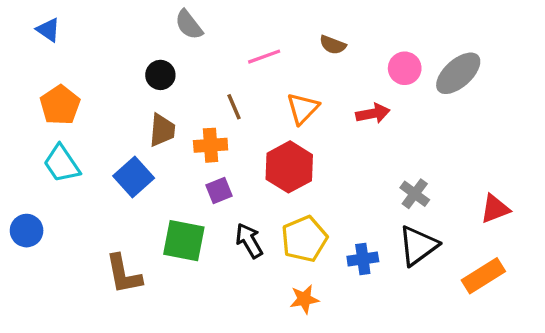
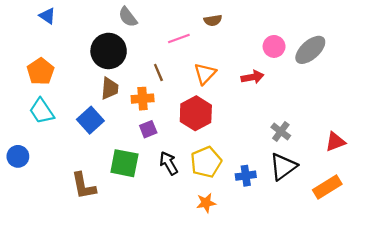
blue triangle: (48, 30) -> (47, 16), moved
brown semicircle: (333, 45) -> (213, 20), moved, turned -30
black circle: (160, 75) -> (109, 51), size x1.8

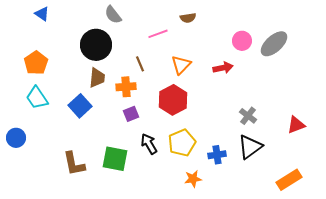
green square: (124, 163) -> (115, 159), moved
orange rectangle: (327, 187) -> (289, 180), moved
orange star: (206, 203) -> (193, 179), moved

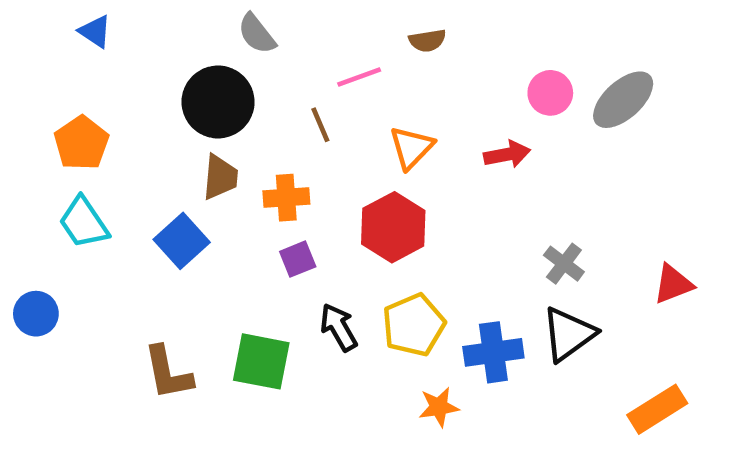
brown line: (140, 64) -> (320, 125), moved
blue cross: (217, 155) -> (493, 352), size x1.4

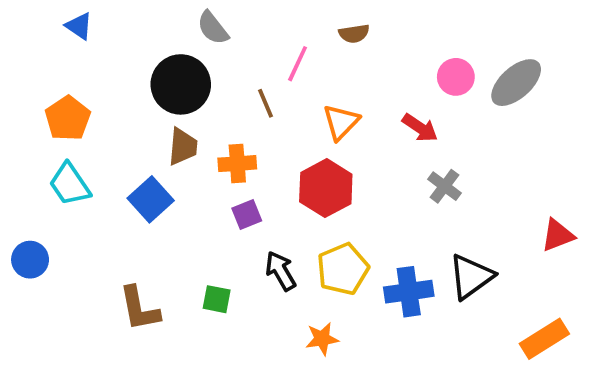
pink line: (359, 77) -> (298, 64), turned -45
red arrow: (507, 154) -> (420, 128), turned 45
gray cross: (564, 264) -> (445, 186), moved
green square: (261, 361) -> (217, 299), size x0.6
orange star: (439, 407) -> (322, 339), moved

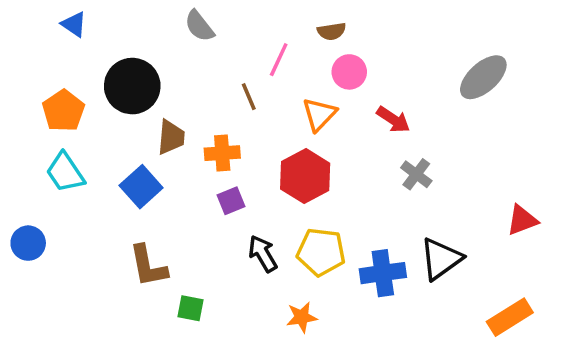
pink circle: (456, 77) -> (349, 72), moved
black circle: (181, 84) -> (132, 86), moved
yellow pentagon: (343, 269) -> (321, 252), turned 30
green square: (217, 299) -> (190, 308), moved
brown L-shape: (139, 309) -> (148, 266), moved

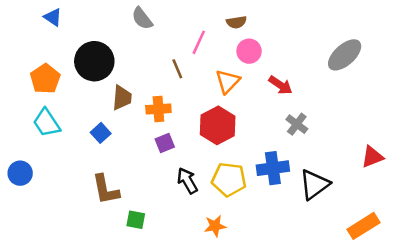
blue square: (141, 187) -> (101, 133), size x0.7
blue cross: (383, 273) -> (273, 168), moved

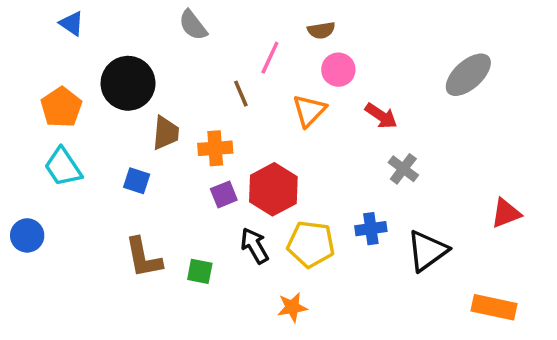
red hexagon: (218, 125) -> (273, 189), moved
blue square: (101, 133) -> (137, 181), turned -30
blue cross: (273, 168) -> (371, 229), size x0.7
green square: (136, 220) -> (200, 271), moved
orange rectangle: (363, 226) -> (494, 307), turned 44

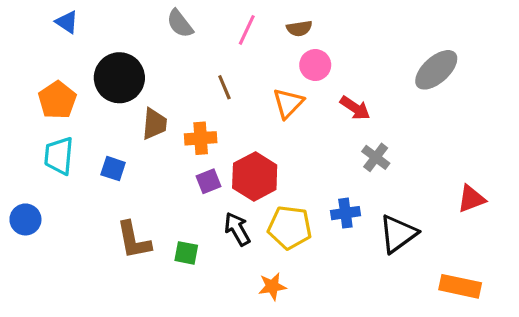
pink line: (270, 58) -> (247, 30), moved
cyan trapezoid: (63, 167) -> (59, 156), turned 39
blue square: (137, 181) -> (113, 169), moved

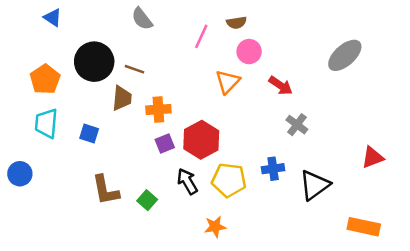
pink line: (247, 30) -> (201, 36), moved
brown line: (224, 87) -> (134, 69), moved, turned -48
green square: (186, 253) -> (147, 200), turned 30

